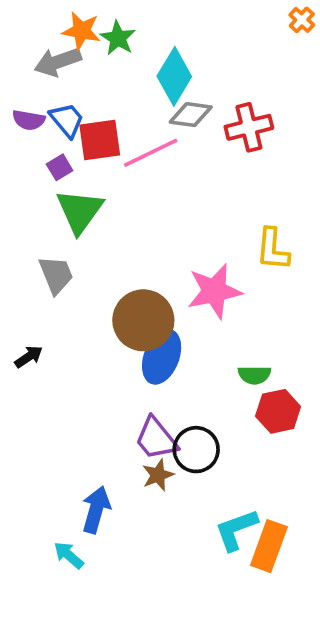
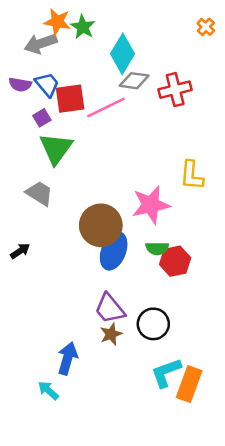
orange cross: (302, 20) -> (206, 27), moved
gray trapezoid: (56, 275) -> (39, 193), turned -36
green semicircle: (254, 375) -> (157, 248), moved
red hexagon: (278, 411) -> (175, 261), moved
black circle: (196, 450) -> (153, 324), moved

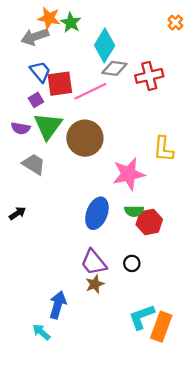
purple semicircle: (20, 84) -> (21, 128), moved
brown circle: (101, 225) -> (85, 138), moved
black circle: (153, 324) -> (132, 263), moved, size x0.6

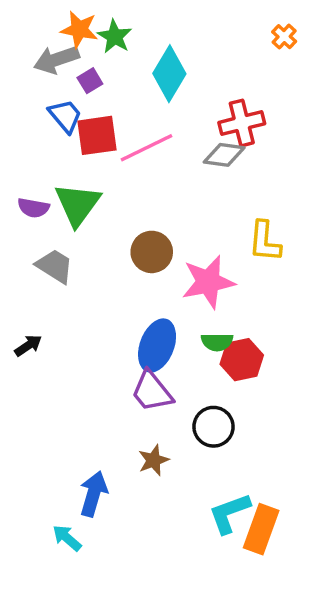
gray diamond: (114, 68) -> (224, 155), moved
purple square: (36, 100) -> (90, 81), moved
brown circle: (85, 138) -> (152, 252), moved, size x0.7
purple trapezoid: (94, 262) -> (152, 391), moved
black circle: (132, 263) -> (214, 427), size x1.5

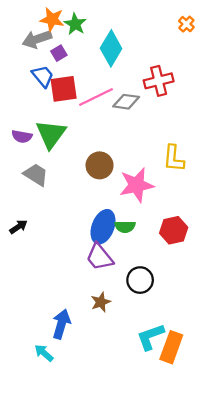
gray diamond: (224, 155) -> (126, 102), moved
green semicircle: (217, 342) -> (125, 227), moved
red hexagon: (242, 360) -> (174, 230), moved

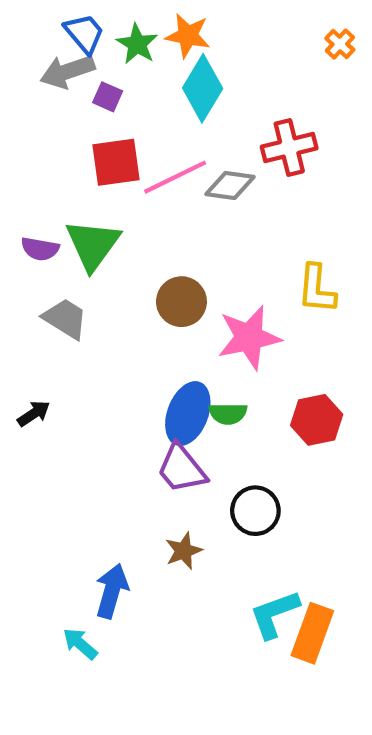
orange star: (52, 19) -> (188, 36), moved
purple square: (59, 53) -> (108, 97), turned -35
blue trapezoid: (43, 76) -> (84, 33), moved

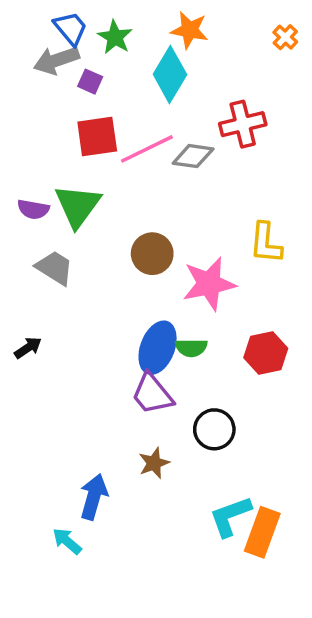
orange star: (188, 36) -> (189, 30), moved

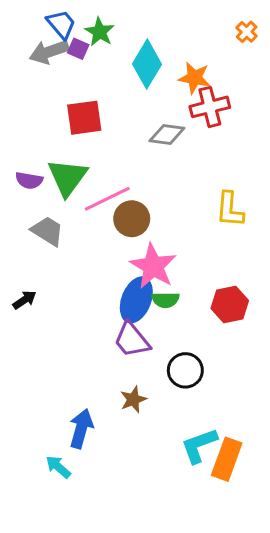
orange star: (189, 30) -> (195, 78), moved
purple square: (90, 82) -> (78, 49), moved
pink line: (147, 149) -> (107, 199), moved
pink star: (209, 284) -> (153, 266), moved, turned -30

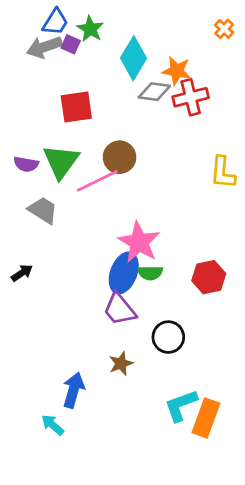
blue trapezoid: (61, 24) -> (55, 22), turned 72
gray diamond: (167, 134) -> (154, 92), moved
yellow L-shape: (230, 210) -> (223, 173), moved
brown circle: (132, 219) -> (120, 157), moved

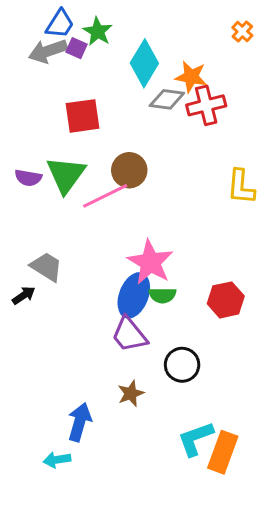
gray trapezoid: (43, 210) -> (46, 267), moved
cyan arrow: (53, 425) -> (57, 460), turned -50

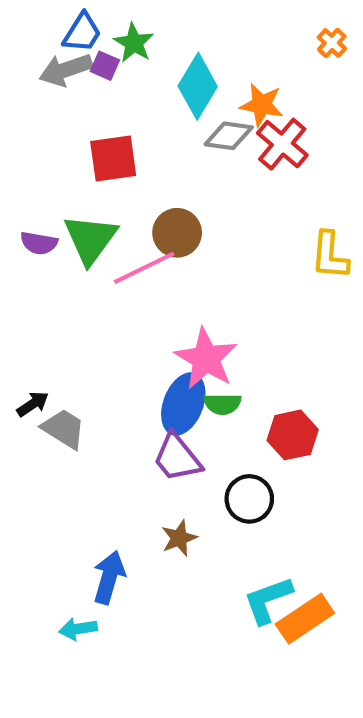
red cross: (206, 105) -> (282, 144), turned -36
gray trapezoid: (46, 267) -> (64, 429), moved
red hexagon: (226, 300) -> (293, 435), moved
orange rectangle: (223, 452) -> (305, 619), turned 36

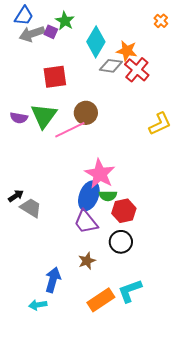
blue trapezoid: (82, 33) -> (24, 16), moved
yellow L-shape: (330, 255) -> (160, 124), turned -120
red hexagon: (293, 435) -> (124, 211), moved
orange rectangle: (305, 619) -> (101, 300), moved

